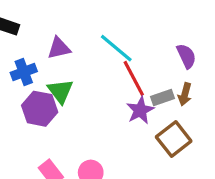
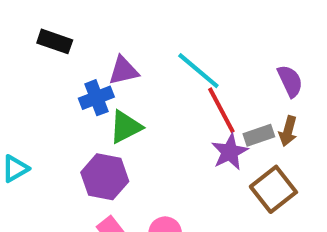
blue cross: (24, 72) -> (96, 98), moved
green triangle: (60, 91) -> (126, 127), turned 40
purple hexagon: (40, 109) -> (105, 177), moved

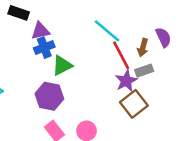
purple triangle: (123, 71) -> (40, 31), moved
brown arrow: (288, 131) -> (143, 48), moved
brown square: (273, 189) -> (134, 104), moved

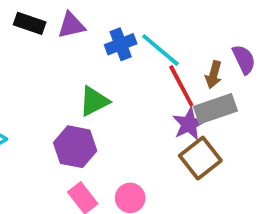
purple triangle: (40, 31) -> (71, 25), moved
blue cross: (44, 48) -> (121, 44), moved
gray rectangle: (144, 71) -> (215, 109), size x1.5

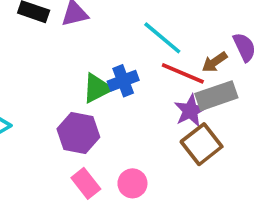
blue cross: (121, 44) -> (123, 81), moved
brown arrow: (214, 75) -> (215, 62), turned 40
red line: (181, 86) -> (183, 73), turned -39

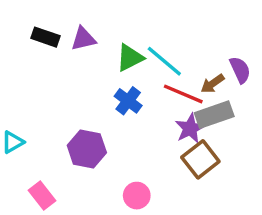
blue cross: (123, 81) -> (128, 101), turned -32
green triangle: (97, 88) -> (130, 58), moved
pink rectangle: (86, 183) -> (42, 196), moved

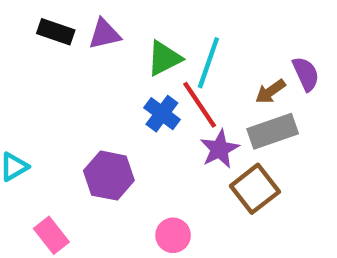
cyan line: (164, 61) -> (208, 63), turned 69
red line: (183, 94) -> (200, 105), moved, turned 33
purple star: (190, 128) -> (220, 149), moved

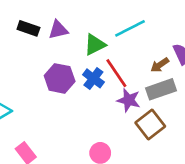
cyan line: (208, 63) -> (130, 28), moved, turned 44
purple star: (220, 149) -> (129, 100), turned -30
purple hexagon: (109, 176) -> (60, 78), moved

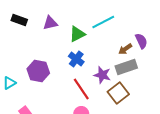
black rectangle: (28, 28) -> (19, 20), moved
red line: (116, 73) -> (81, 89), moved
purple hexagon: (60, 78) -> (38, 71), moved

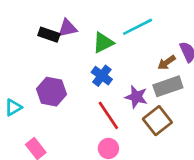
black rectangle: (19, 20) -> (49, 35), moved

